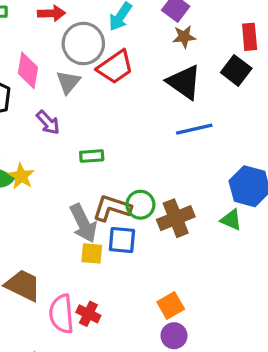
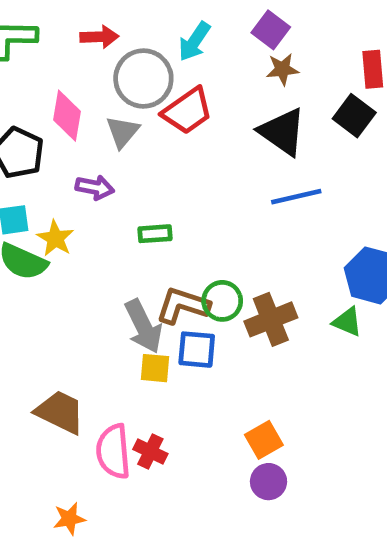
purple arrow: (48, 122) -> (95, 187), turned -36
yellow star: (21, 176) -> (55, 238), moved

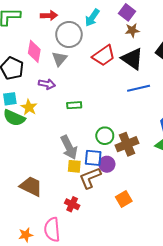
red trapezoid: (187, 111) -> (104, 56), moved
brown L-shape: (183, 306) -> (90, 178), moved, turned -40
pink semicircle: (113, 451) -> (52, 230), moved
purple circle: (269, 482) -> (107, 164), moved
orange star: (69, 519) -> (26, 235), moved

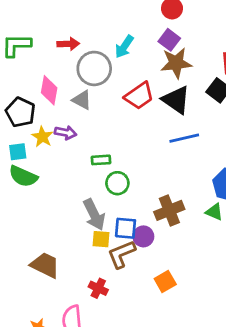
brown star: (132, 30) -> (176, 63), size x1.6
gray triangle: (59, 59) -> (82, 100), turned -42
yellow star: (29, 107) -> (42, 137), moved
green circle: (105, 136) -> (117, 183), moved

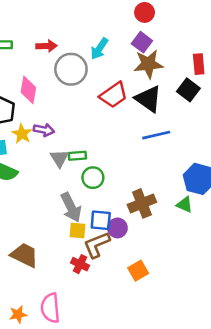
gray triangle: (82, 100) -> (59, 158), moved, turned 30
red cross: (98, 288) -> (80, 264), moved

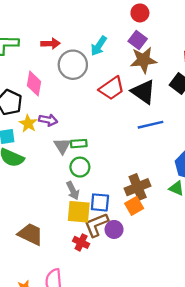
green circle: (93, 178) -> (80, 167), moved
gray arrow: (71, 207) -> (73, 191), size x0.7
purple circle: (117, 228) -> (114, 229), moved
yellow square: (77, 231) -> (79, 212), size x1.5
orange square: (138, 271) -> (134, 206), moved

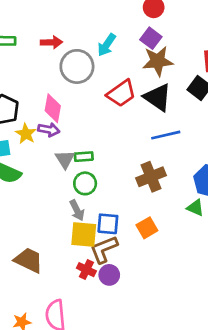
pink diamond: (34, 84) -> (53, 108), moved
brown cross: (138, 187) -> (151, 177), moved
purple circle: (114, 229) -> (109, 275), moved

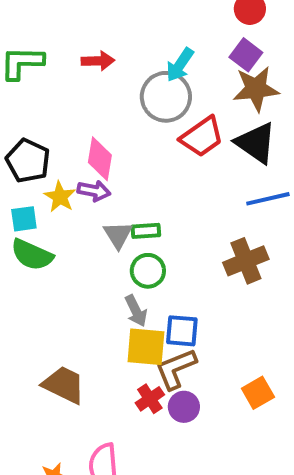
gray circle: (77, 66) -> (166, 97), moved
orange square: (147, 228) -> (258, 393), moved
red cross: (86, 270) -> (150, 399), turned 30

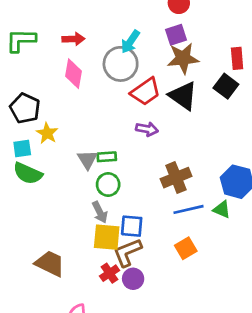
purple square: (246, 55) -> (176, 35), turned 35
pink diamond: (100, 159) -> (73, 74), moved
purple arrow: (94, 191) -> (147, 129), moved
blue line: (268, 199) -> (189, 209), moved
orange square: (258, 393) -> (186, 248), moved

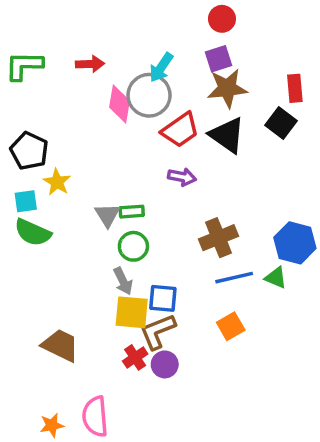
pink diamond: (73, 74) -> (120, 104), moved

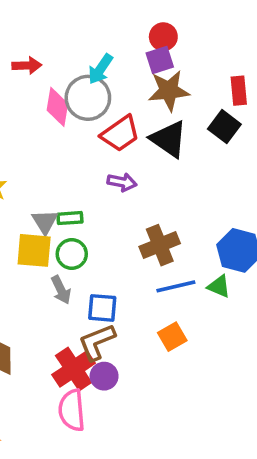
red circle: (222, 19) -> (163, 37), moved
yellow square: (132, 312) -> (34, 250), moved
red cross: (135, 357) -> (74, 369), size x1.6
pink semicircle: (95, 417) -> (72, 410), moved

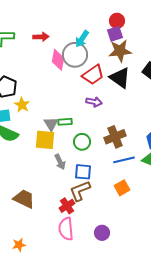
green circle: (72, 254) -> (82, 142), moved
red cross: (74, 369) -> (67, 206), size x0.7
purple circle: (104, 376) -> (102, 233), moved

